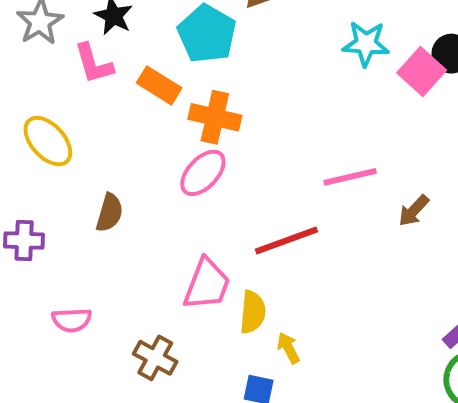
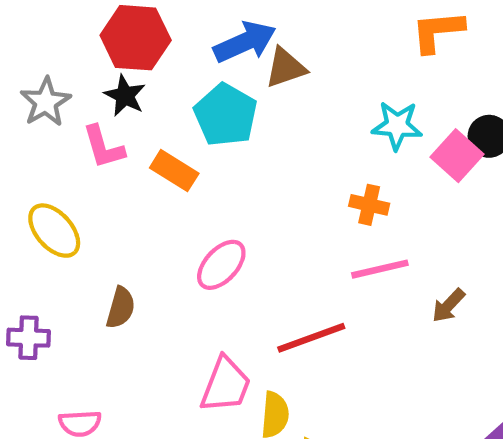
orange cross: (215, 117) -> (369, 205), moved, size x0.7

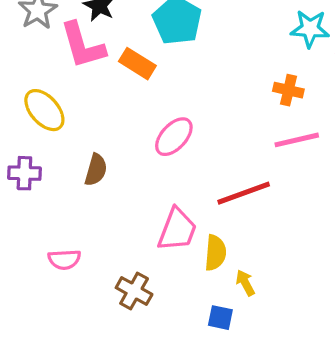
pink L-shape: (103, 147) -> (83, 45), size x1.4
purple cross: (28, 338) -> (24, 173), moved

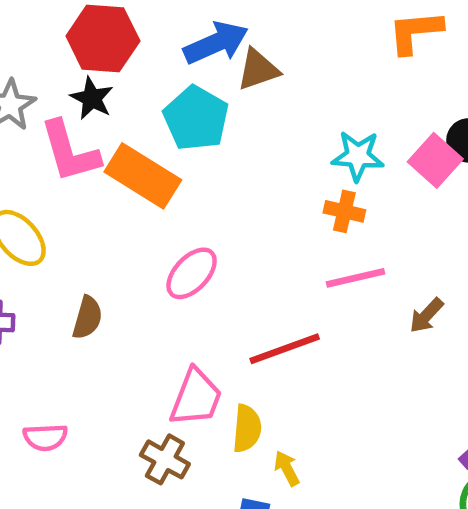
cyan star: (310, 29) -> (358, 156), moved
orange rectangle: (137, 64) -> (143, 176), size x1.5
brown cross: (134, 291) -> (165, 459), moved

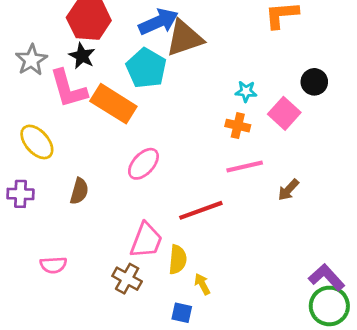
brown triangle: (258, 70) -> (184, 38), size x1.4
cyan star: (358, 156) -> (246, 91), size x0.7
pink square: (435, 160) -> (284, 113), moved

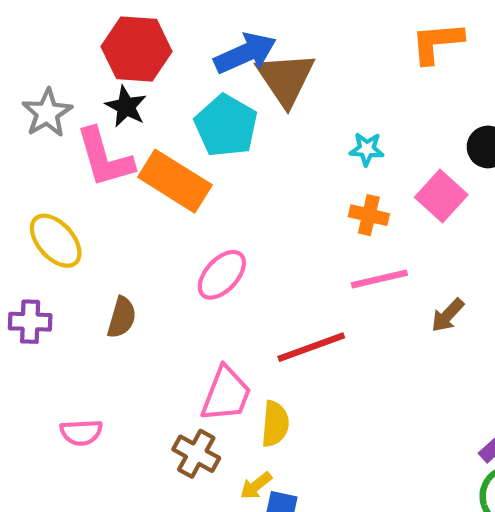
brown triangle: (184, 38) -> (286, 79), turned -45
cyan star: (246, 91) -> (367, 149), moved
yellow arrow: (202, 284) -> (256, 486), moved, turned -100

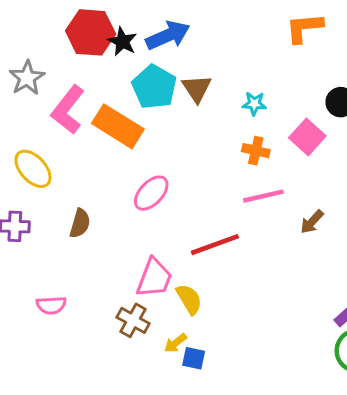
brown triangle: (286, 79) -> (197, 88), moved, size x0.7
black star: (126, 107) -> (122, 41), moved
pink L-shape: (105, 158) -> (68, 110), turned 54
yellow semicircle: (275, 424) -> (189, 299), turned -36

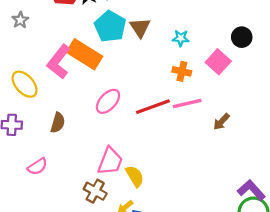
gray star: (27, 78) -> (20, 20), size x0.7
pink L-shape: (68, 110) -> (59, 62), moved
red line: (215, 245) -> (153, 107), moved
pink semicircle: (51, 305) -> (37, 167), moved, turned -30

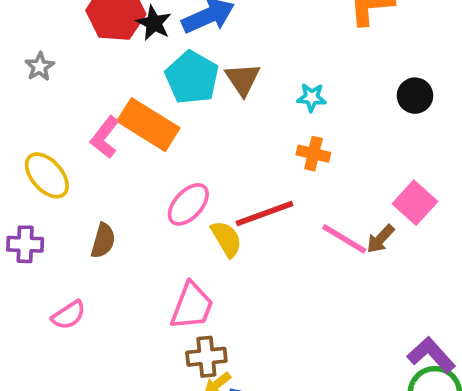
pink L-shape: (59, 62) -> (105, 137), size x0.7
pink square: (218, 62) -> (415, 203), moved
pink line: (187, 103) -> (344, 239), moved, turned 44
yellow semicircle: (135, 176) -> (226, 239), moved
brown cross: (95, 191) -> (206, 357), moved, turned -35

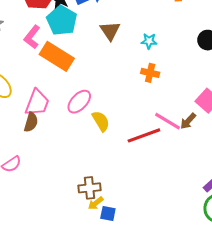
cyan pentagon: (192, 77) -> (62, 21), moved
pink L-shape: (105, 137) -> (32, 37), moved
red line: (264, 213) -> (144, 135), moved
pink trapezoid: (192, 306) -> (37, 103), moved

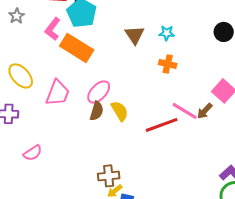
brown triangle: (110, 31) -> (135, 35), moved
brown semicircle: (31, 122) -> (97, 111), moved

